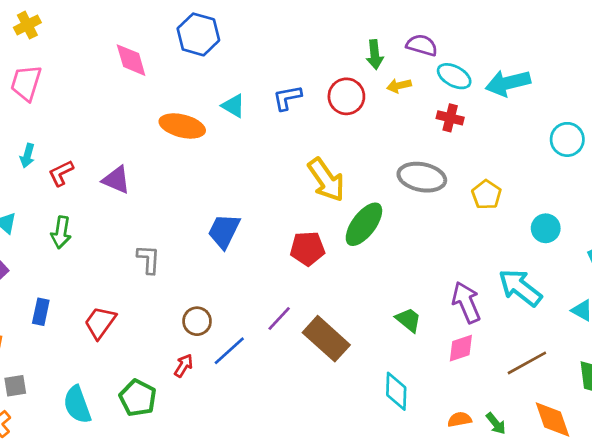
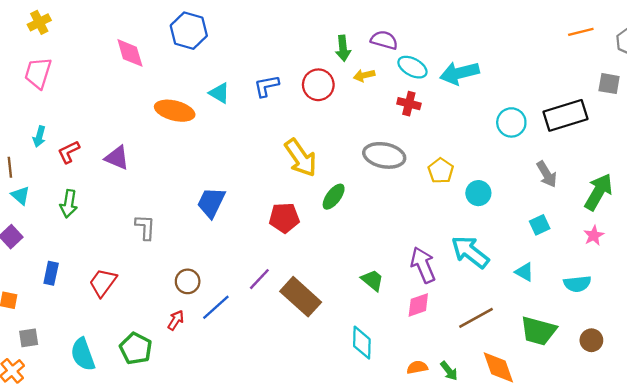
green ellipse: (364, 224) -> (334, 197), size x0.7
cyan circle: (546, 228) -> (478, 193), moved

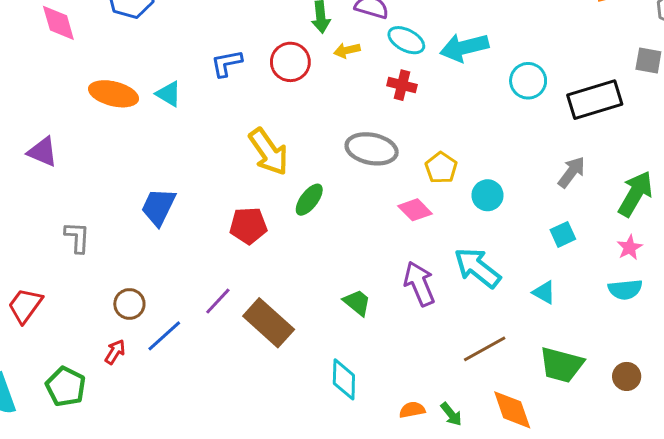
cyan triangle: (219, 93) -> (169, 94), moved
cyan circle: (511, 122) -> (528, 81), moved
gray arrow: (547, 174) -> (572, 172), turned -112
cyan semicircle: (577, 284) -> (625, 290), moved
pink diamond: (418, 305) -> (415, 210), moved, turned 64

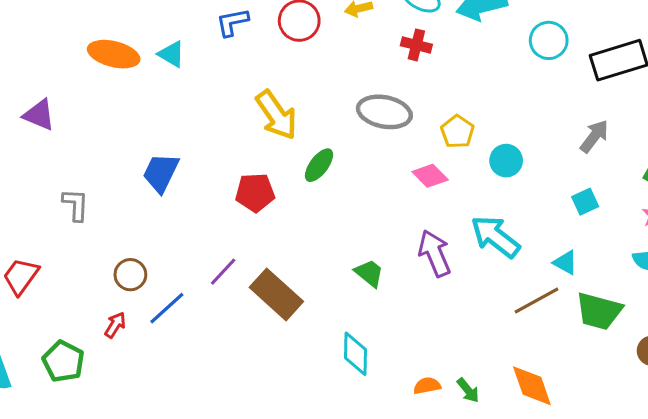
brown line: (485, 349) -> (537, 301), moved
green trapezoid: (561, 365) -> (599, 311), moved

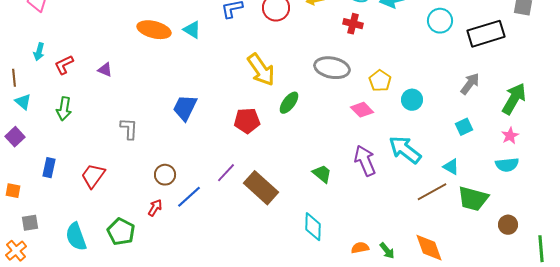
purple triangle: (39, 115) -> (105, 70), size x0.7

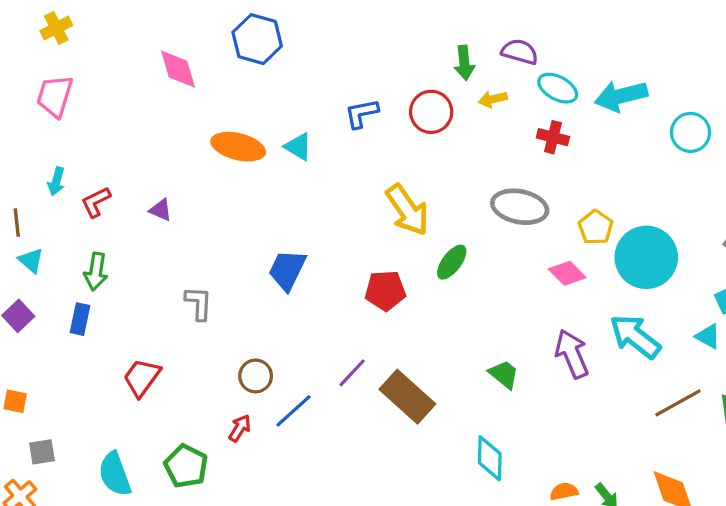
cyan circle: (412, 100) -> (646, 257), size x1.8
cyan triangle: (451, 167) -> (708, 336), moved
blue rectangle: (49, 168) -> (80, 319), moved

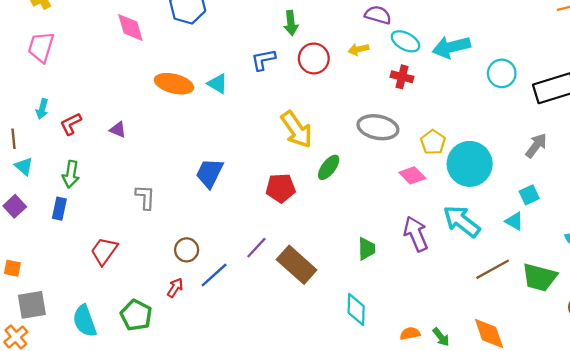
green arrow: (464, 63) -> (291, 23), moved
green trapezoid: (504, 374) -> (366, 249), turned 50
gray square: (42, 452) -> (32, 305), size x1.5

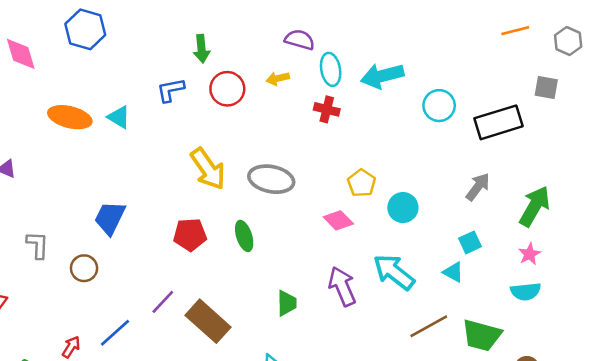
cyan ellipse: (405, 41) -> (331, 69), turned 52
gray ellipse: (378, 127) -> (271, 179), moved
cyan circle: (470, 164) -> (403, 208), size x0.6
green ellipse: (329, 167) -> (244, 236), moved, turned -55
brown circle: (187, 250) -> (84, 268), moved

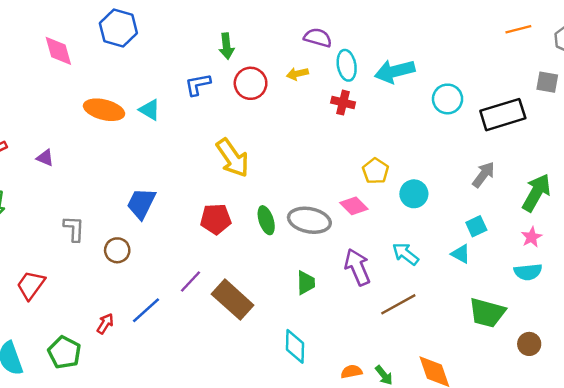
gray ellipse: (271, 179) -> (309, 220), moved
cyan arrow: (394, 272) -> (405, 254), size x0.7
brown line: (429, 326) -> (398, 304), moved

